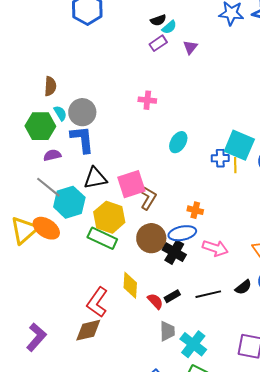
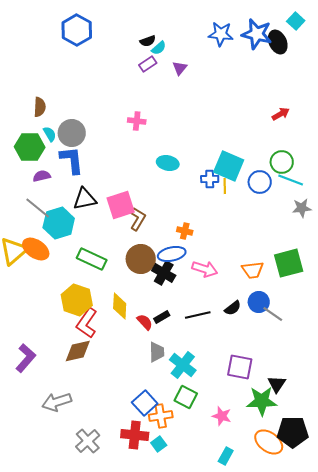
cyan ellipse: (178, 142) -> (168, 163), turned 70
yellow hexagon: (109, 217) -> (77, 300), moved

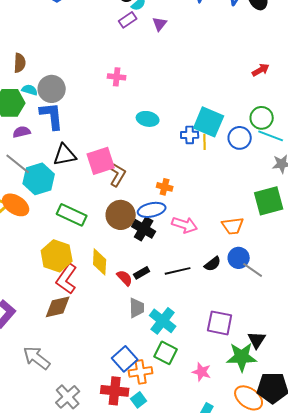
cyan semicircle: (50, 134) -> (30, 90), turned -42
green square: (289, 263) -> (269, 201), moved
gray arrow: (57, 402) -> (37, 358), turned 56

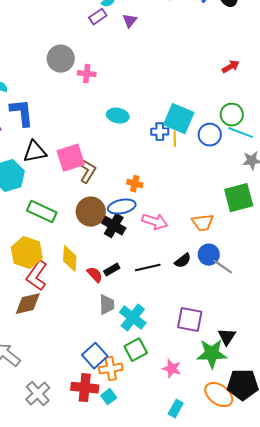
gray circle: (52, 89) -> (61, 59), moved
green square: (166, 353) -> (136, 350), turned 35

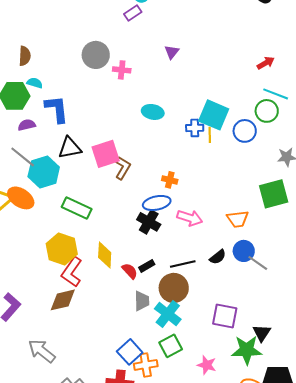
purple triangle: (130, 21) -> (172, 52), moved
cyan line: (241, 133) -> (276, 94), moved
brown circle: (91, 212) -> (174, 288), moved

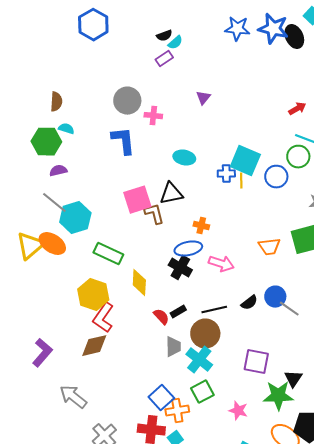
blue L-shape: (57, 109) -> (123, 141), moved
black triangle: (70, 148) -> (171, 194), moved
brown L-shape: (123, 168) -> (154, 214), turned -45
orange trapezoid: (238, 219) -> (269, 247), moved
yellow diamond: (105, 255) -> (139, 283), moved

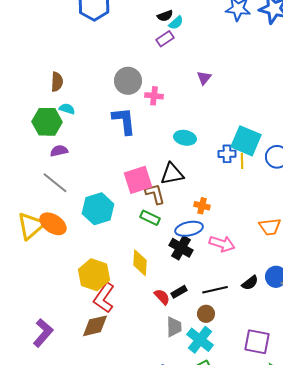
cyan hexagon: (75, 218) -> (98, 209), moved
green rectangle: (108, 254) -> (150, 218), moved, size x0.7
brown circle: (205, 334) -> (206, 314), size x0.6

